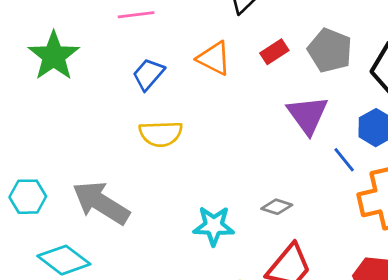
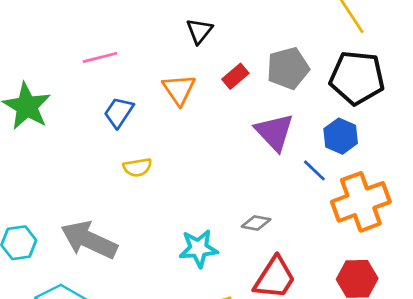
gray pentagon: (330, 50) -> (288, 68), turned -30
orange triangle: (214, 58) -> (179, 90), turned 36
yellow semicircle: (161, 134) -> (137, 167), size x0.7

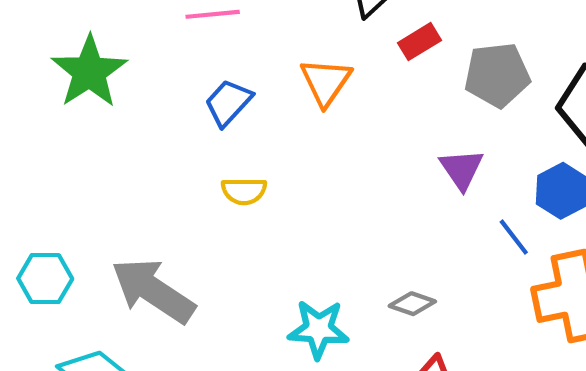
red rectangle: (235, 76) -> (419, 42), moved
purple triangle: (274, 132) -> (462, 169), size x0.7

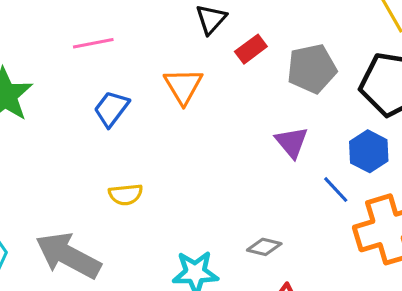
yellow semicircle: (244, 191) -> (126, 194), moved

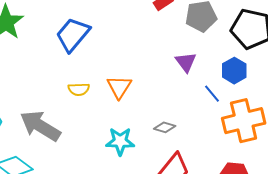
orange triangle: (183, 86) -> (119, 87), moved
blue trapezoid: (111, 109) -> (73, 34), size x1.5

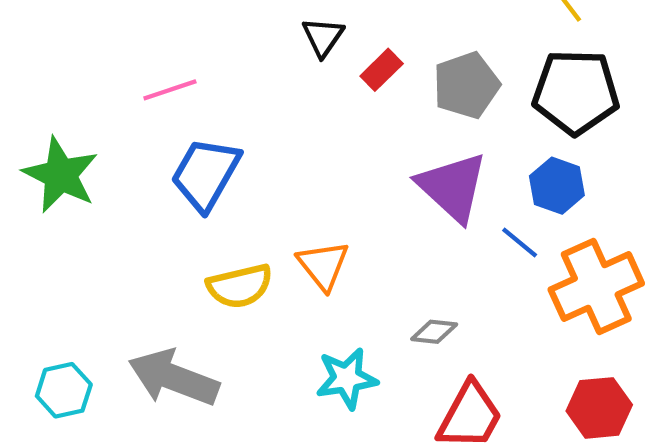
purple triangle: (186, 62) -> (452, 187), size x1.6
yellow semicircle: (79, 89) -> (240, 286), size x1.4

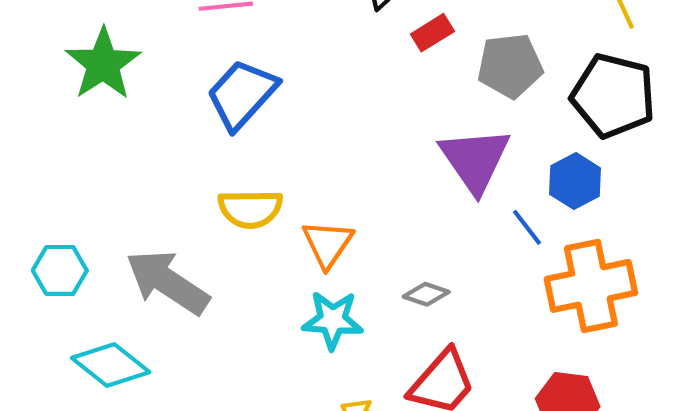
orange triangle: (323, 265) -> (328, 244), moved

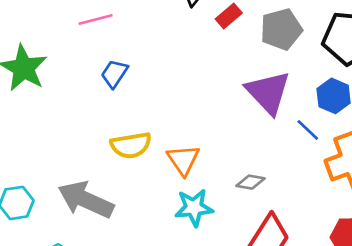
blue trapezoid: (242, 94) -> (114, 74), size x0.6

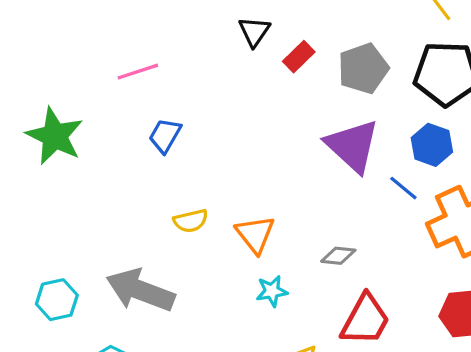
yellow semicircle: (131, 145) -> (191, 221), size x0.7
cyan star: (194, 208) -> (272, 291), size x0.7

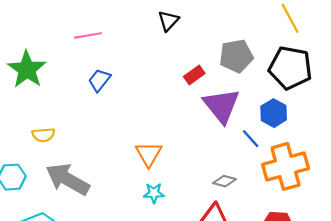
red rectangle: (299, 57) -> (194, 75), moved
yellow semicircle: (191, 221) -> (43, 135), moved
gray diamond: (338, 256) -> (224, 181), moved

